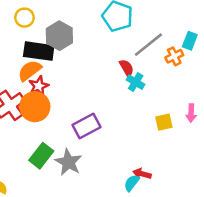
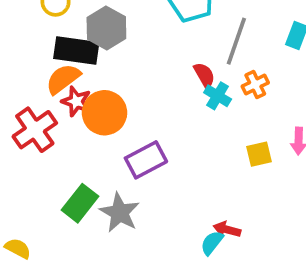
gray line: (148, 45) -> (236, 41), turned -32
orange cross: (174, 56) -> (255, 84), moved
red star: (39, 86) -> (76, 101), turned -30
orange circle: (35, 107) -> (105, 113), moved

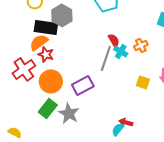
gray line: (236, 41) -> (106, 58), moved
orange circle: (105, 113) -> (51, 81), moved
yellow square: (259, 154) -> (143, 82), turned 32

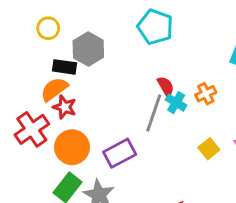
black rectangle: (46, 27) -> (65, 67), size x0.7
yellow square: (143, 82) -> (209, 149), turned 32

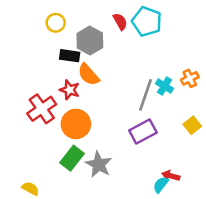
red semicircle: (166, 86) -> (120, 21), moved
orange semicircle: (54, 89) -> (89, 75), moved, turned -95
purple rectangle: (120, 153) -> (143, 132), moved

